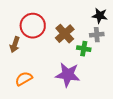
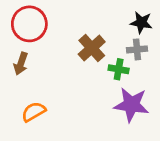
red circle: (33, 26) -> (29, 24), moved
purple star: (68, 75) -> (131, 105), moved

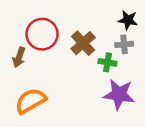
red circle: (29, 24) -> (42, 34), moved
orange semicircle: (34, 112) -> (31, 101), size x1.4

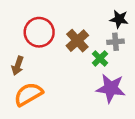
brown arrow: (19, 57) -> (18, 66), moved
green cross: (107, 62) -> (100, 58), turned 35

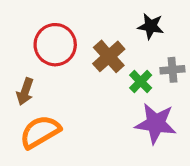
black star: (119, 19) -> (151, 26), moved
gray cross: (116, 42) -> (172, 70), moved

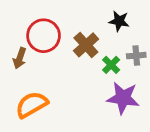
brown arrow: (25, 92) -> (20, 58), moved

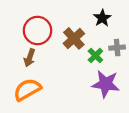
black star: (119, 21) -> (102, 18), turned 30
brown arrow: (20, 58) -> (30, 58), moved

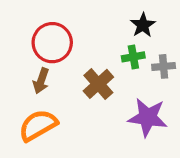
brown cross: (74, 38) -> (98, 84), moved
green cross: (95, 56) -> (133, 57), moved, turned 35

